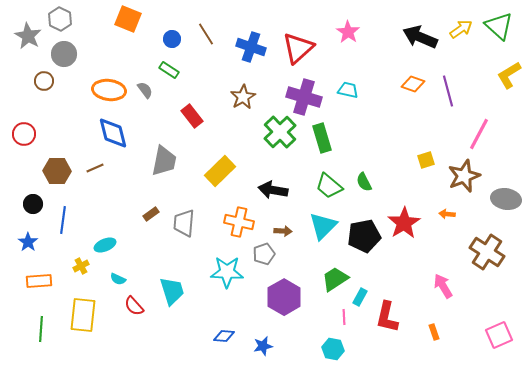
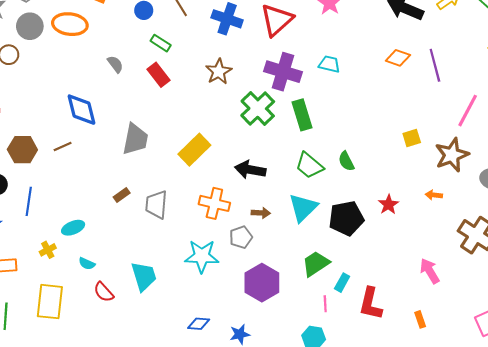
green rectangle: (169, 70) -> (161, 43), moved
orange ellipse: (109, 90) -> (70, 24), moved
red rectangle: (192, 116) -> (159, 75), moved
red star: (404, 223) -> (388, 205), size x0.6

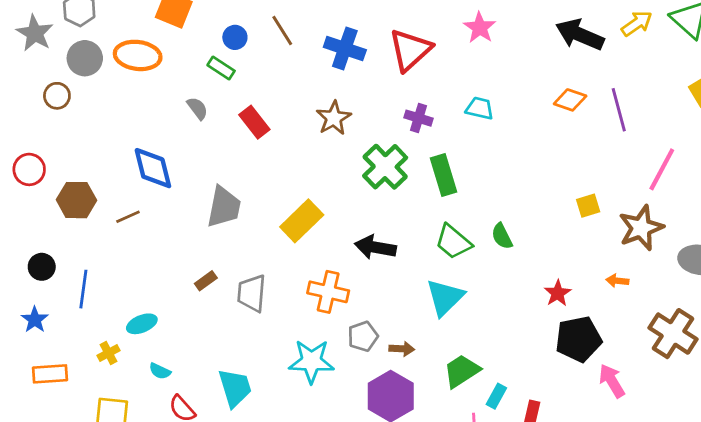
green rectangle: (161, 43) -> (221, 68), moved
purple cross: (283, 72) -> (419, 118), size x0.6
brown hexagon: (22, 150) -> (76, 200), moved
brown arrow: (261, 213) -> (402, 349), moved
black pentagon: (346, 218) -> (578, 339), moved

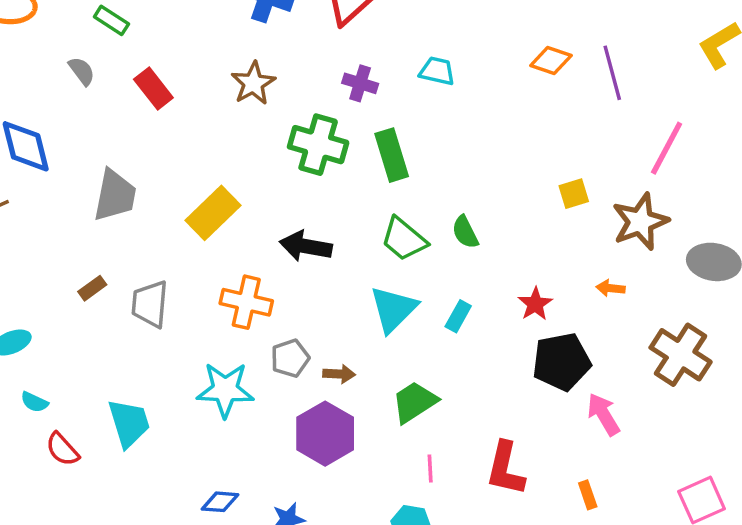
green cross: (385, 167) -> (318, 145), turned -30
cyan rectangle: (496, 396) -> (458, 316), moved

